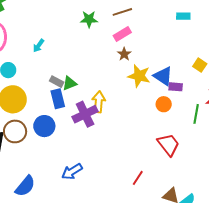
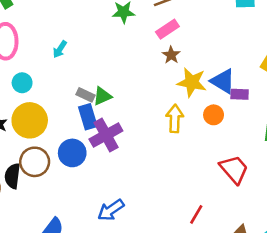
yellow arrow: (99, 102) -> (175, 119), moved
orange circle: (164, 104) -> (214, 115), moved
purple cross: (85, 114) -> (106, 135), moved

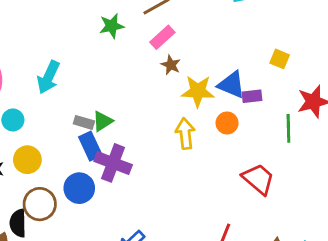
cyan arrow: (60, 49) -> (48, 77), size x1.6
yellow circle: (30, 120) -> (27, 160), size x0.7
purple cross: (106, 135) -> (113, 163), turned -32

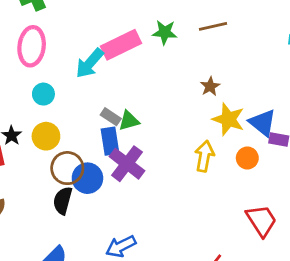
pink rectangle: (162, 37) -> (121, 45), moved, size x1.5
brown circle: (40, 204) -> (67, 168), moved
black semicircle: (18, 223) -> (63, 201), moved

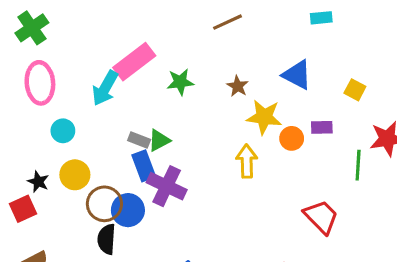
green star: (165, 32) -> (180, 82), moved
blue triangle: (262, 123) -> (297, 75), moved
orange circle: (247, 158) -> (292, 138), moved

